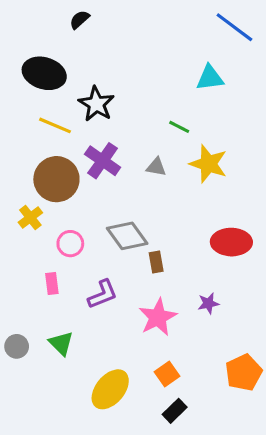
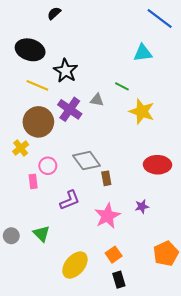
gray triangle: (156, 167) -> (97, 100), moved
pink rectangle: (52, 283) -> (33, 181), moved
black rectangle: (175, 411) -> (119, 280), turned -63

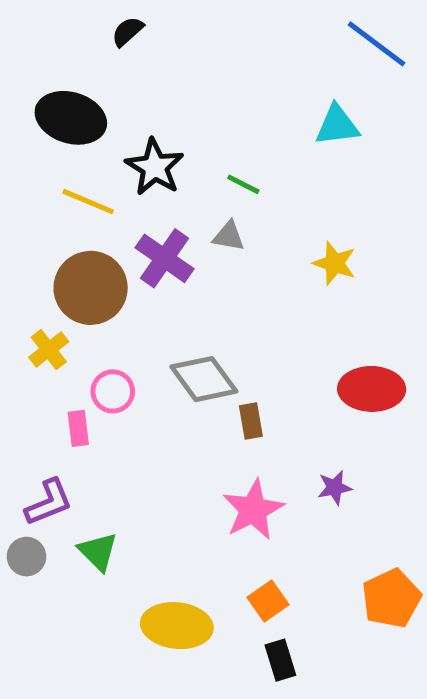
green line: (122, 86) -> (243, 184), moved
yellow star: (142, 111) -> (335, 263), size x0.7
purple L-shape: (70, 200) -> (49, 502), moved
yellow ellipse: (75, 265) -> (177, 626), turned 56

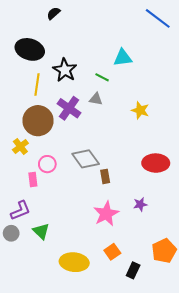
cyan triangle: (337, 125) -> (123, 58), moved
yellow line: (88, 202) -> (37, 85), turned 75
black rectangle: (280, 660) -> (133, 270), moved, turned 42

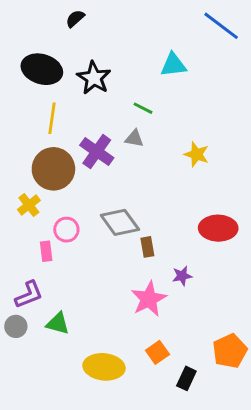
cyan triangle: (123, 58) -> (173, 65), moved
black star: (65, 70) -> (94, 78), moved
purple star: (140, 204) -> (182, 276), moved
green triangle: (41, 231) -> (58, 324), turned -30

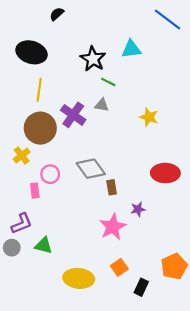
black star: (94, 78) -> (93, 59), moved

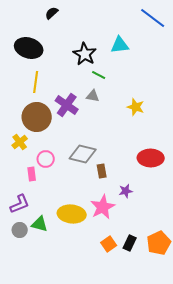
gray diamond: (91, 169) -> (83, 154), turned -40
gray circle: (12, 248) -> (20, 230), moved
yellow ellipse: (79, 278) -> (72, 214), moved
black rectangle: (141, 287) -> (130, 243), moved

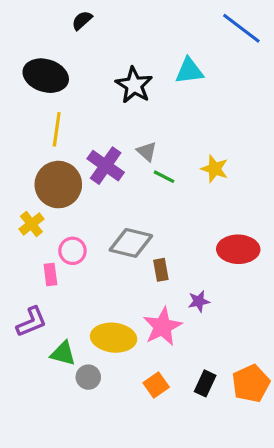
green line: (99, 75) -> (164, 177), moved
gray triangle: (93, 96) -> (147, 151), turned 32
gray circle: (20, 230) -> (88, 377), moved
orange square: (109, 244) -> (156, 385), moved

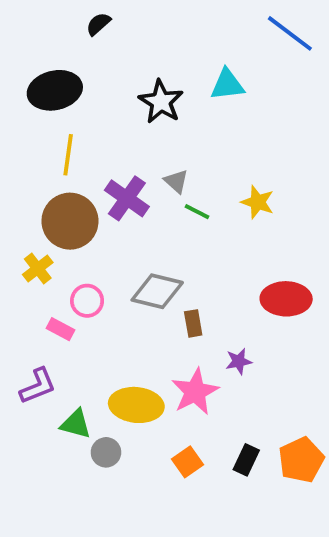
black ellipse: (46, 76) -> (55, 90), turned -30
pink rectangle: (50, 275) -> (60, 329), turned -55

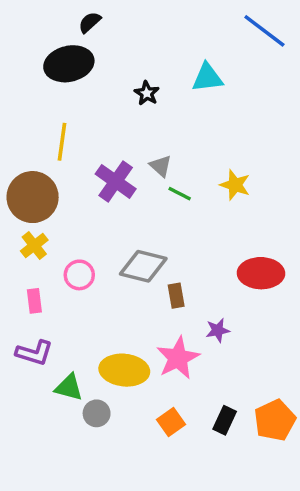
black ellipse: (55, 90) -> (69, 64), moved
black star: (161, 102) -> (147, 93), size x0.6
brown circle: (70, 221) -> (33, 197), moved
pink rectangle: (60, 329) -> (34, 301), moved, turned 55
purple L-shape: (38, 386) -> (34, 353), turned 39

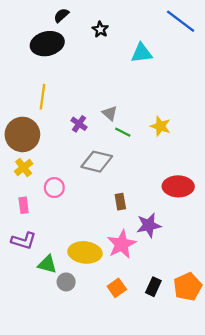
black star: (147, 93) -> (100, 29), moved
purple cross: (116, 181) -> (79, 124), size x0.6
gray diamond: (143, 266) -> (97, 162), moved
purple star: (218, 330) -> (149, 225), size x1.5

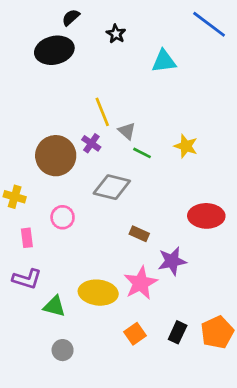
yellow line: (42, 97) -> (102, 112), moved, turned -30
brown circle: (22, 134) -> (56, 156), moved
yellow cross: (24, 168) -> (15, 197), moved, turned -36
brown rectangle: (120, 202) -> (139, 234), turned -56
gray circle: (66, 282) -> (63, 350), moved

